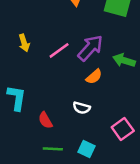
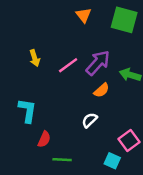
white semicircle: (82, 108) -> (90, 120), turned 119
red semicircle: (45, 120) -> (44, 139), moved, turned -126
cyan square: (87, 149) -> (112, 161), moved

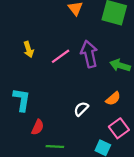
purple arrow: (98, 63) -> (89, 54), turned -55
orange semicircle: (101, 90) -> (113, 99), moved

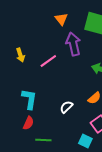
purple arrow: (89, 54) -> (73, 44), moved
cyan L-shape: (22, 100) -> (29, 99), moved

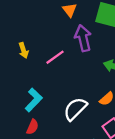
cyan L-shape: (29, 99) -> (34, 100), turned 35
white semicircle: (66, 107) -> (75, 109), size x1.6

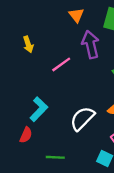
yellow arrow: (23, 50) -> (28, 44), moved
red semicircle: (32, 127) -> (26, 135), moved

